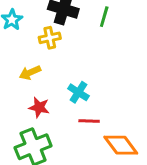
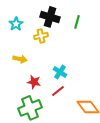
yellow arrow: (30, 73) -> (20, 59), moved, turned -144
red line: (89, 121) -> (58, 91), moved, turned -40

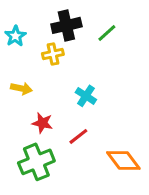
black cross: (50, 17) -> (66, 25), turned -30
green line: (77, 22) -> (107, 33), turned 32
cyan cross: (60, 72) -> (86, 96), moved

